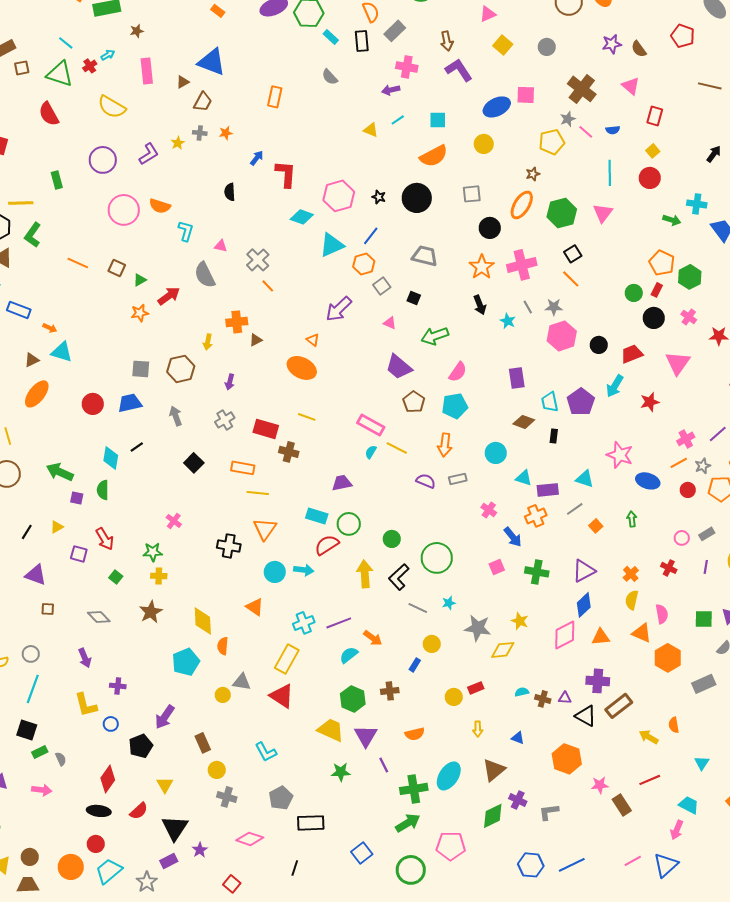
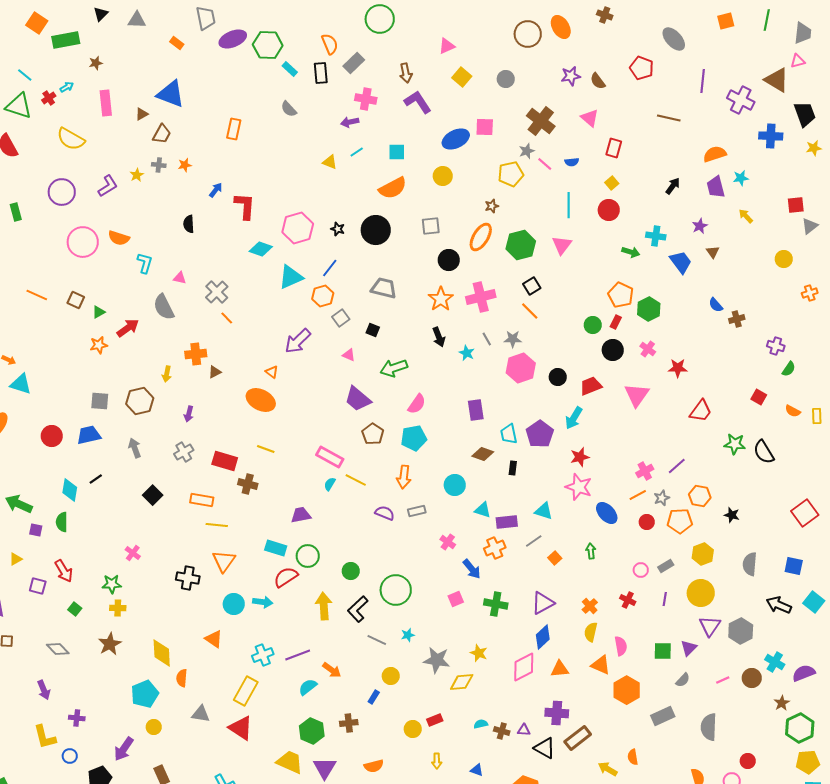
red star: (650, 402) -> (580, 457), moved
blue ellipse: (648, 481) -> (607, 513), turned 30
yellow circle: (223, 695) -> (154, 727), moved

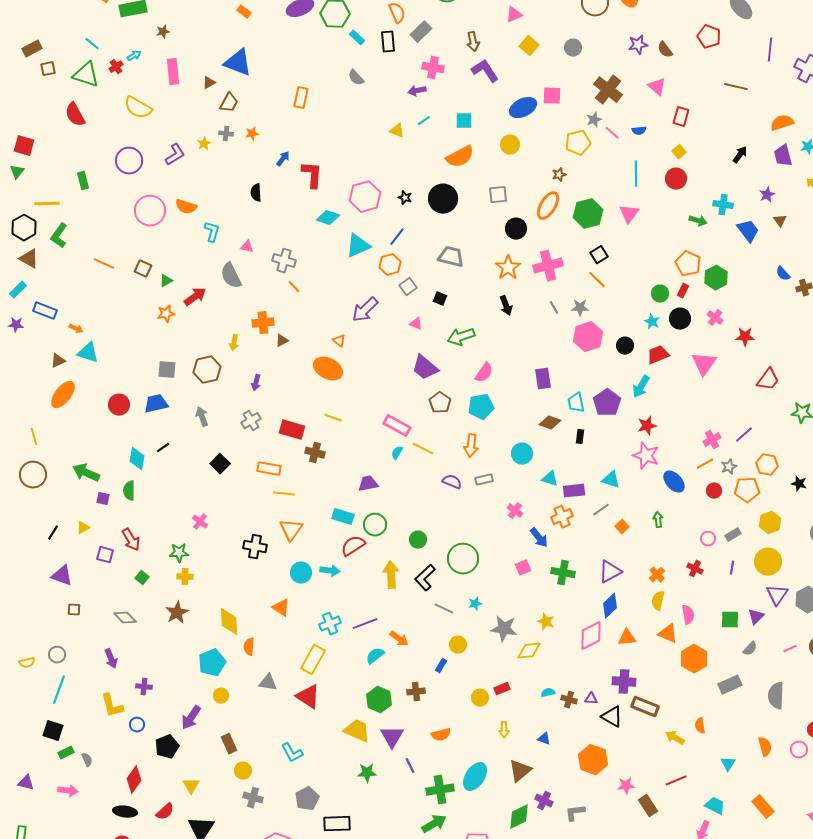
gray cross: (217, 292) -> (284, 261), turned -30
cyan star: (467, 353) -> (652, 322), moved
brown rectangle: (578, 738) -> (645, 707), turned 60

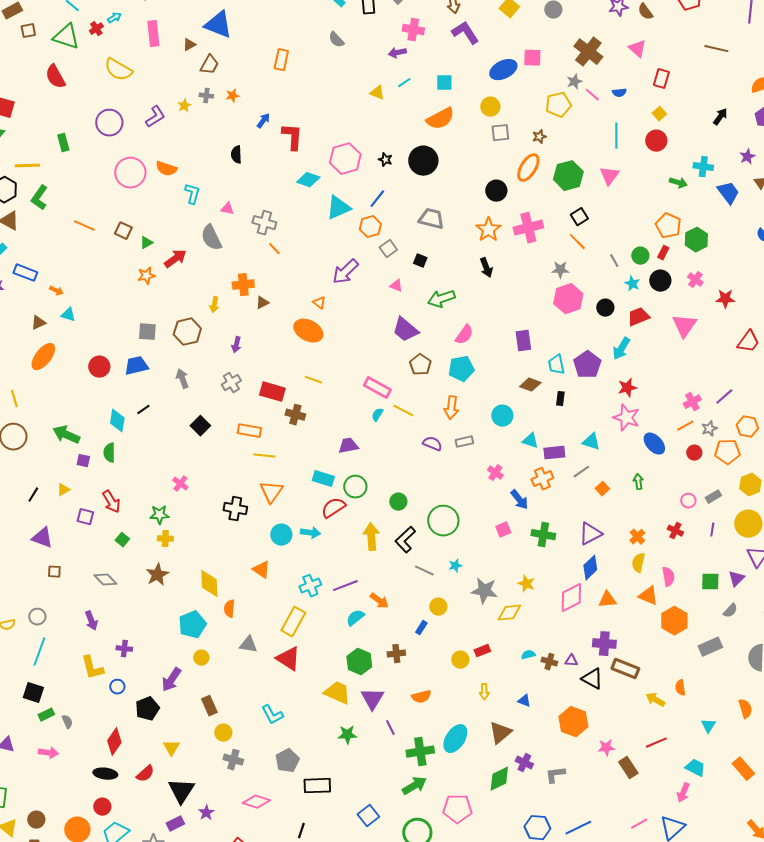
gray square: (498, 195) -> (500, 133), moved
gray line: (554, 308) -> (614, 261), moved
cyan triangle: (88, 353) -> (68, 315), size x0.7

